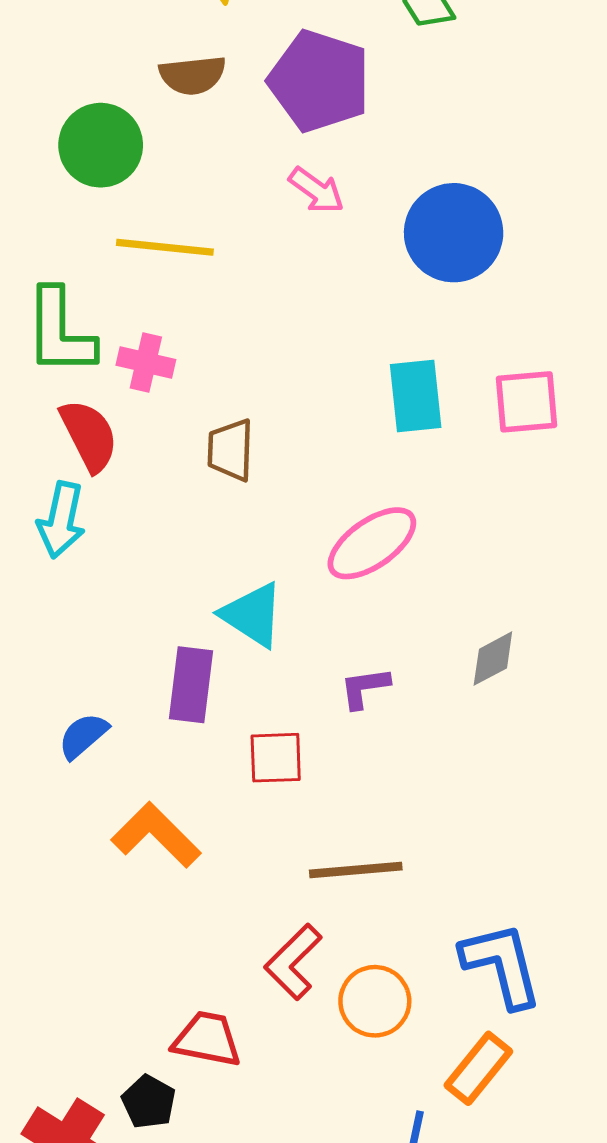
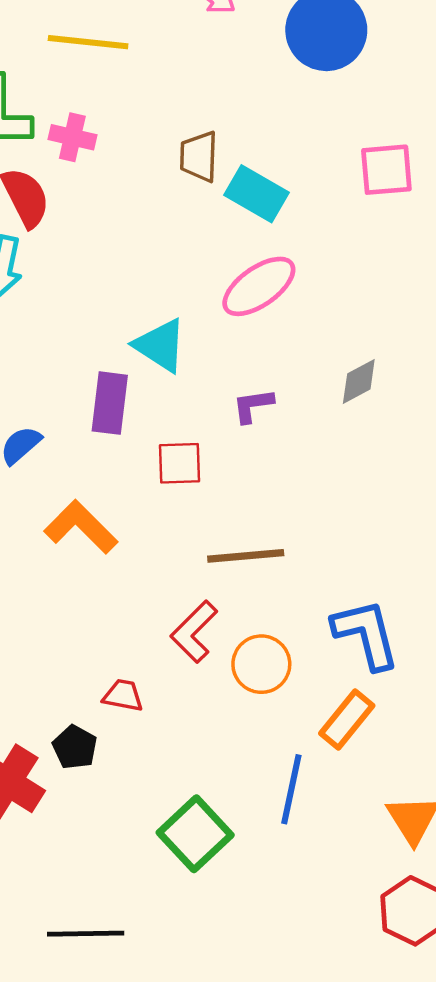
cyan rectangle: (416, 396) -> (257, 194), moved, turned -54
brown trapezoid: (230, 450) -> (199, 156), moved
red trapezoid: (207, 1039) -> (123, 695), size x0.7

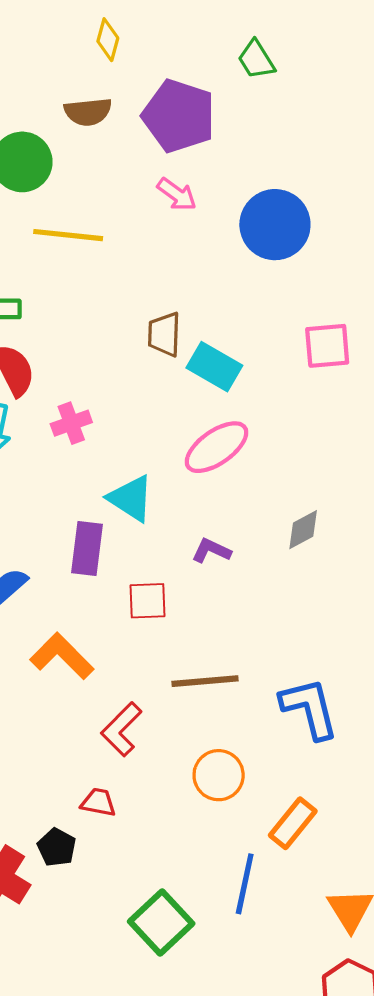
pink cross: (72, 137) -> (71, 423), moved, turned -33
purple L-shape: (253, 405) -> (211, 551), turned 33
red L-shape: (194, 632) -> (121, 729), moved
blue L-shape: (366, 634) -> (309, 708), moved

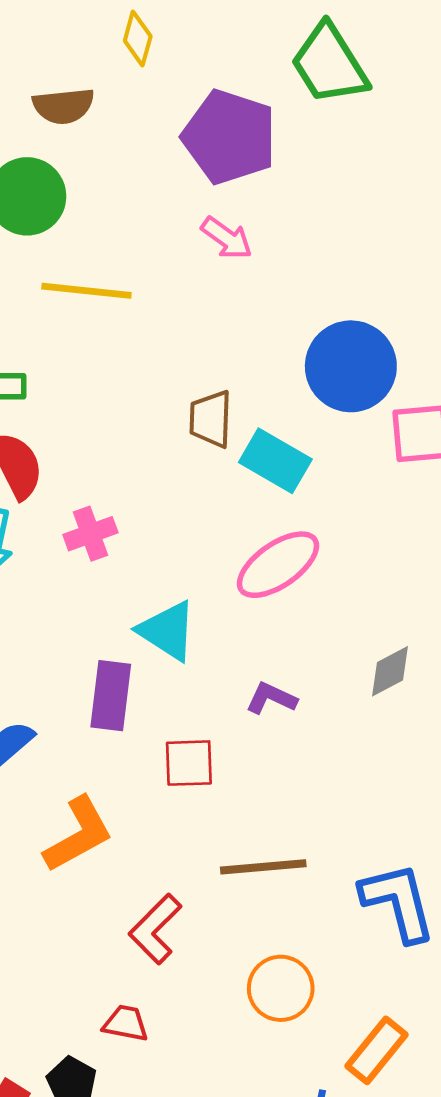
green trapezoid: (256, 60) -> (329, 64), size x1.6
brown semicircle: (88, 112) -> (63, 106), moved
blue circle: (275, 225) -> (351, 366), moved
orange L-shape: (62, 656) -> (78, 835), turned 106

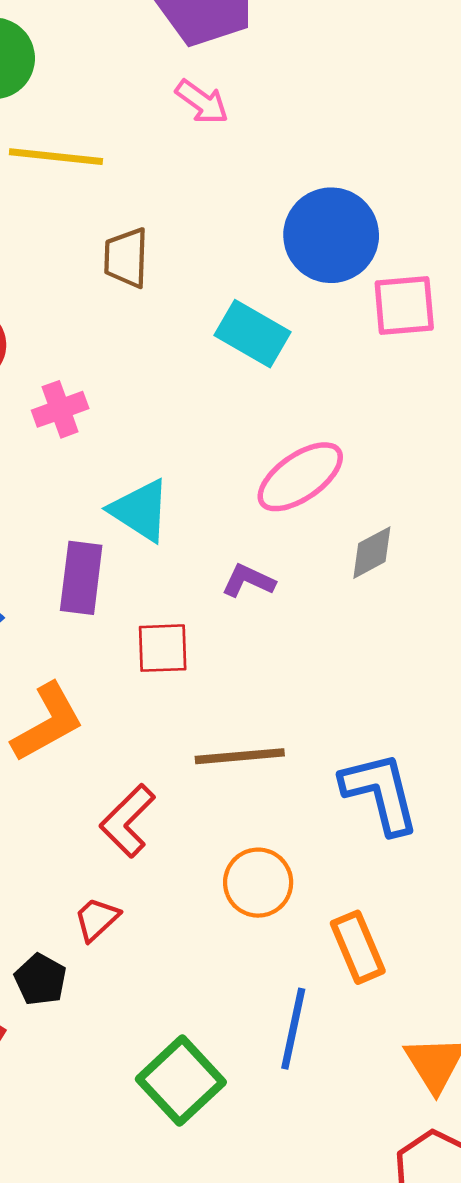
brown trapezoid: (211, 419) -> (126, 258), moved
pink ellipse: (278, 565) -> (300, 477), moved
red trapezoid: (126, 1023) -> (97, 919), turned -54
orange rectangle: (376, 1050) -> (358, 947), turned -62

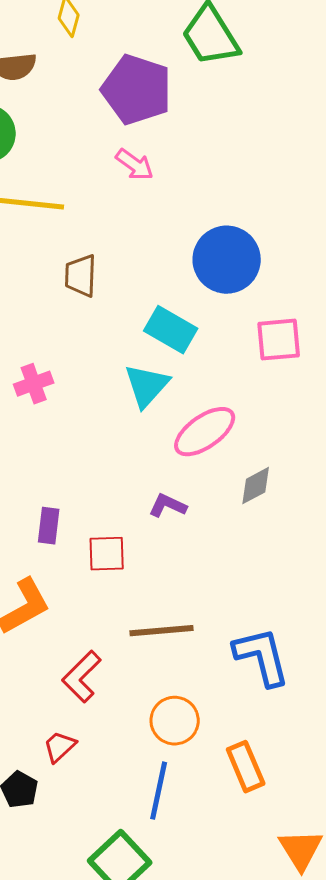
pink square: (404, 305) -> (279, 340), moved
cyan triangle: (140, 510) -> (147, 386), moved, turned 39
purple rectangle: (81, 578) -> (49, 526), moved, size x0.7
blue line: (293, 1029) -> (159, 791), moved

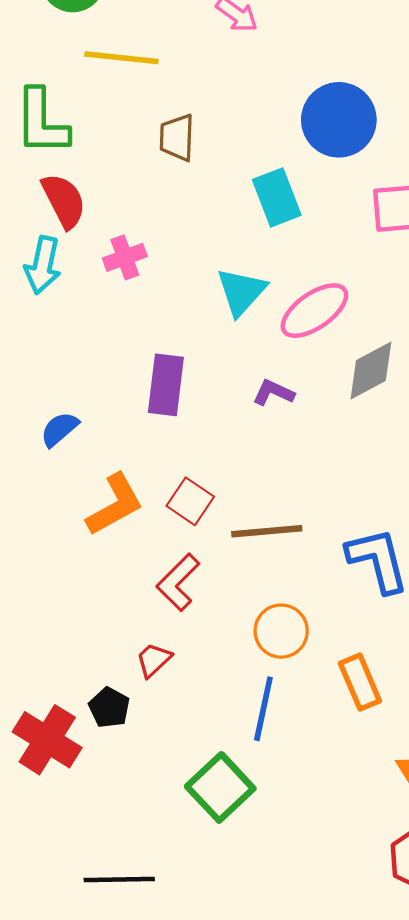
cyan rectangle: (171, 330) -> (277, 197), turned 39
cyan triangle: (147, 386) -> (241, 292), moved
gray diamond: (256, 486) -> (371, 370), size x1.4
purple rectangle: (49, 526) -> (166, 385), moved, size x1.5
red square: (107, 554) -> (190, 501), moved, turned 36

